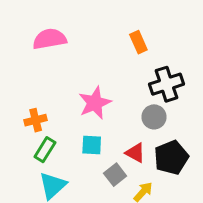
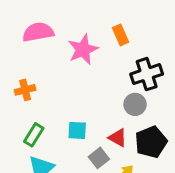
pink star: (95, 103) -> (83, 49), moved
orange cross: (36, 120) -> (25, 90), moved

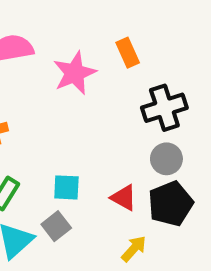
gray circle: (135, 104) -> (166, 159), moved
gray square: (99, 158) -> (56, 226), moved

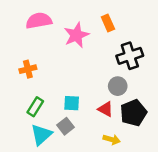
gray circle: (166, 159) -> (118, 86), moved
yellow arrow: (134, 249) -> (112, 139), turned 63

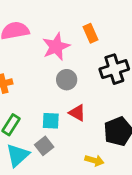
gray circle: (118, 86) -> (67, 80), moved
red triangle: (106, 109) -> (77, 113), moved

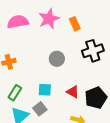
pink star: (56, 47) -> (49, 19), moved
red triangle: (77, 113) -> (73, 92), moved

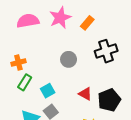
orange rectangle: (75, 24) -> (87, 23), turned 64
cyan square: (45, 90) -> (48, 91), moved, turned -32
green rectangle: (15, 93) -> (25, 82), moved

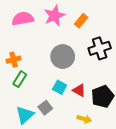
gray circle: (69, 59) -> (63, 57), size x1.5
cyan square: (48, 91) -> (60, 87), moved, turned -32

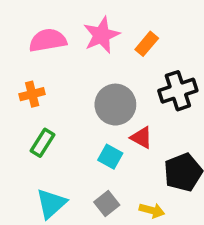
orange cross: (14, 60) -> (32, 94), moved
red triangle: (79, 90) -> (141, 138), moved
gray square: (45, 108) -> (107, 204), moved

